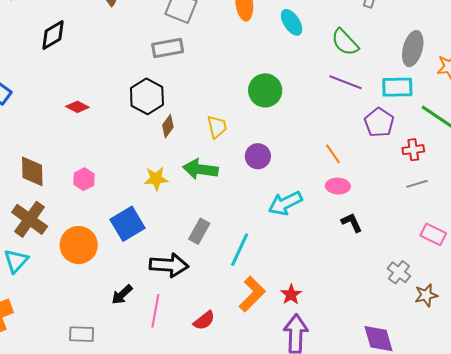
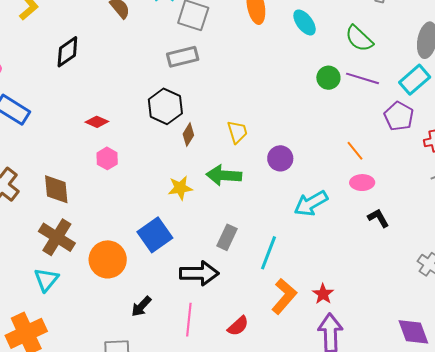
cyan rectangle: (397, 87) -> (415, 80), turned -36
green circle: (265, 90) -> (328, 78), moved, size x0.7
pink hexagon: (84, 179) -> (107, 158), moved
black arrow: (122, 295) -> (141, 306), moved

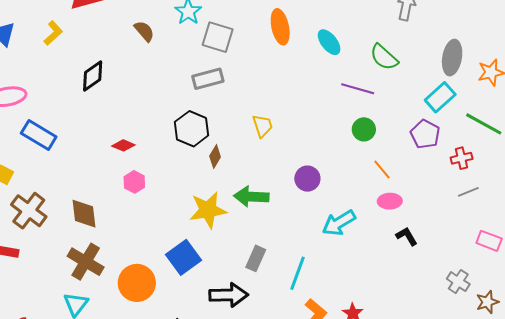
green circle: (328, 78) -> (364, 129), moved
purple line: (363, 78) -> (358, 89), moved
yellow trapezoid: (237, 132) -> (263, 126), moved
yellow star: (180, 188) -> (208, 210), size x1.5

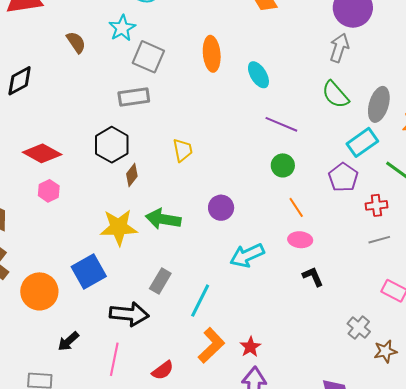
green semicircle: (384, 57) -> (335, 95), moved
red diamond: (123, 145) -> (42, 153), size x1.6

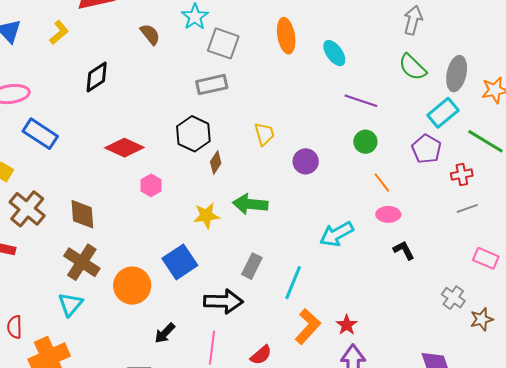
pink hexagon: (49, 191) -> (151, 185), moved
purple circle: (221, 208) -> (306, 161), moved
yellow star: (119, 227) -> (206, 216), size x0.7

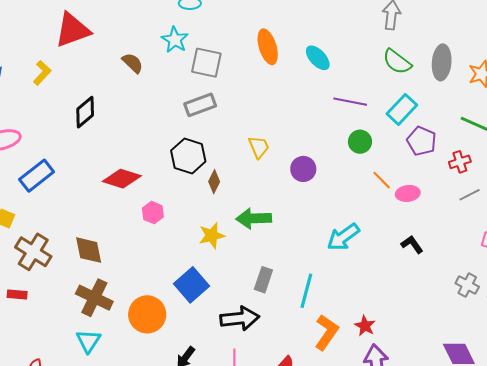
cyan rectangle: (443, 113) -> (402, 109), moved
blue rectangle: (40, 134) -> (37, 176), turned -64
pink ellipse: (388, 214) -> (408, 193), moved

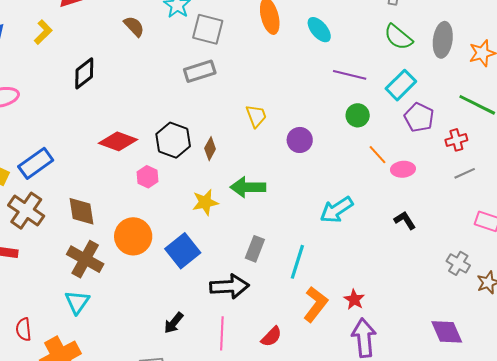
black hexagon: (188, 156) -> (173, 140), moved
blue rectangle: (37, 176) -> (36, 163), moved
orange circle: (147, 314) -> (133, 236), moved

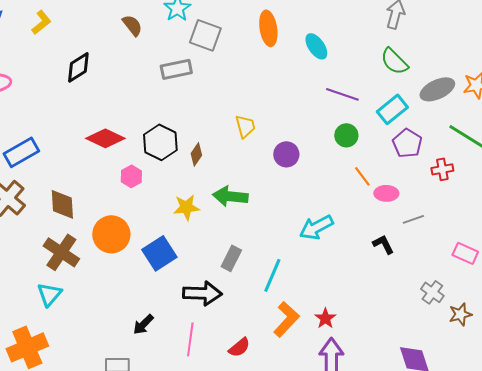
gray ellipse: (443, 40) -> (437, 89), moved, turned 52
gray rectangle: (200, 71) -> (176, 69), moved
gray line: (465, 173) -> (413, 219), moved

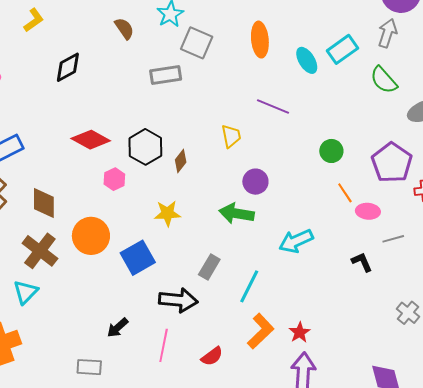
purple line: (342, 94) -> (273, 106), moved
cyan rectangle: (392, 109) -> (342, 49), moved
purple pentagon: (407, 143) -> (392, 163), size x1.4
purple circle: (286, 154) -> (255, 182), moved
green arrow: (230, 196) -> (237, 213), moved

